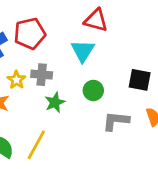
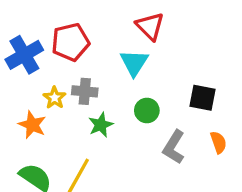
red triangle: (96, 20) -> (150, 26), turned 30
gray L-shape: (116, 121) -> (174, 147), turned -64

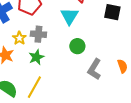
black square: (203, 98) -> (112, 12), moved
green star: (101, 125) -> (36, 57), moved

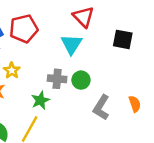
gray cross: (38, 34) -> (57, 79), moved
green star: (36, 57) -> (40, 100), moved

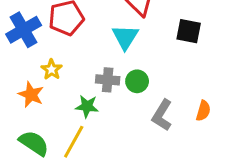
green star: (40, 100) -> (87, 106), turned 30
orange semicircle: (135, 104) -> (203, 111), turned 35

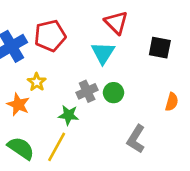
gray cross: (108, 80) -> (87, 91), turned -30
orange semicircle: (203, 111) -> (172, 102), moved
gray L-shape: (162, 115) -> (136, 139), moved

